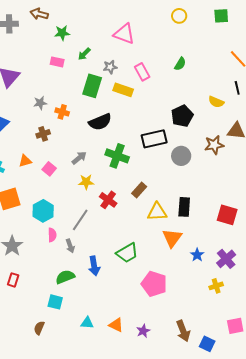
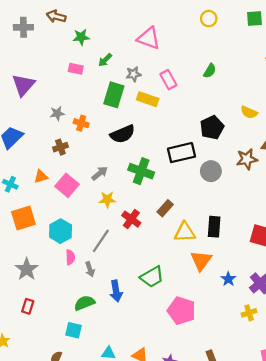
pink square: (49, 169) -> (67, 185), size x1.5

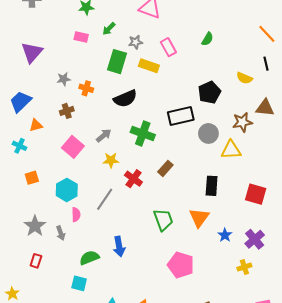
orange triangle: (41, 177) -> (36, 125), moved
orange square: (23, 218) -> (32, 178), size x0.6
yellow triangle: (185, 232) -> (231, 150), moved
gray arrow: (90, 269) -> (61, 233), moved
green trapezoid: (152, 277) -> (163, 220), moved, turned -80

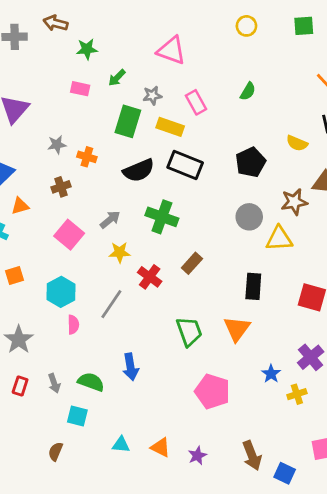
black rectangle: (181, 116) -> (185, 165), moved, turned 35
gray arrow: (61, 233) -> (54, 383), moved
blue star: (225, 235) -> (271, 374), moved
green semicircle: (89, 258) -> (91, 382), turned 42

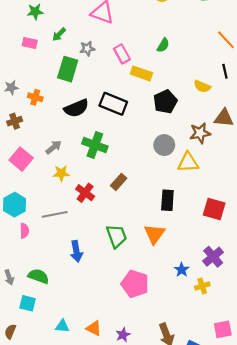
yellow rectangle: (170, 127) -> (141, 73), moved
gray line: (111, 304) -> (55, 214), turned 45
blue arrow: (131, 367) -> (76, 251), moved

